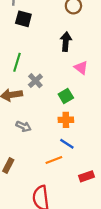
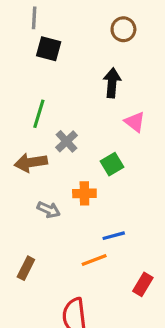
orange cross: (66, 120) -> (84, 193), moved
blue line: (67, 144) -> (114, 236), turned -48
red rectangle: (86, 176) -> (143, 284), turned -40

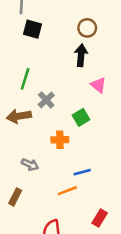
brown circle: (123, 29) -> (87, 28), moved
gray arrow: (49, 210) -> (30, 165), moved
red rectangle: (143, 284) -> (100, 218), moved

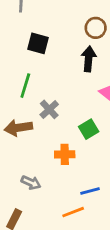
black square: (33, 29) -> (38, 43), moved

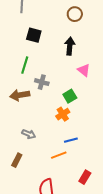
brown circle: (96, 28) -> (75, 14), moved
gray cross: (49, 109) -> (42, 82), turned -32
orange cross: (65, 154) -> (63, 114), moved, turned -32

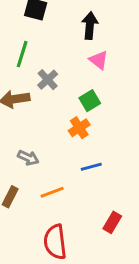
pink triangle: (84, 70) -> (99, 60), moved
gray cross: (42, 82) -> (48, 80), turned 32
orange line: (59, 155) -> (52, 192), moved

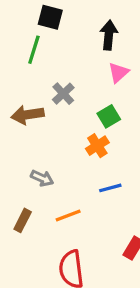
green line: (22, 54) -> (34, 50), moved
pink triangle: (99, 60) -> (118, 72), turned 40

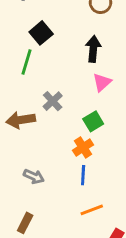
black square: (50, 17) -> (41, 33), turned 35
blue line: (110, 188) -> (83, 175), moved, turned -72
orange line: (68, 216) -> (92, 210), moved
brown rectangle: (23, 220) -> (25, 223), moved

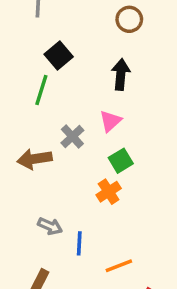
pink triangle: (102, 82) -> (110, 121), moved
blue line: (83, 175) -> (79, 243), moved

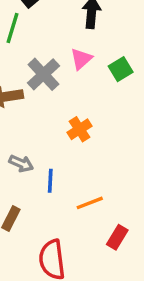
gray cross: (72, 137) -> (43, 74), size x1.4
green square: (121, 161) -> (121, 69), moved

